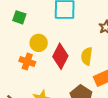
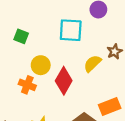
yellow semicircle: (87, 56) -> (92, 63), moved, turned 36

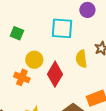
yellow semicircle: (92, 63) -> (81, 59), turned -54

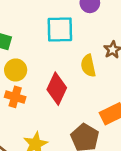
yellow circle: (34, 60) -> (16, 70), moved

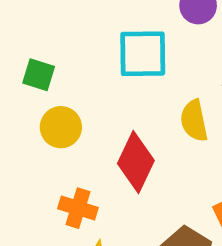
orange cross: (15, 97) -> (78, 208), moved

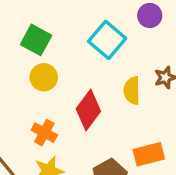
cyan square: (143, 54) -> (107, 40), turned 30
green square: (39, 75) -> (36, 40), size x1.4

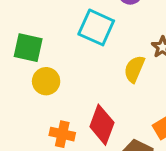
yellow semicircle: (132, 90) -> (134, 69), turned 40
red diamond: (88, 110) -> (102, 125), moved

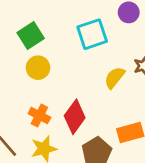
cyan square: (96, 27) -> (92, 34), turned 32
green square: (28, 48) -> (31, 35), turned 30

